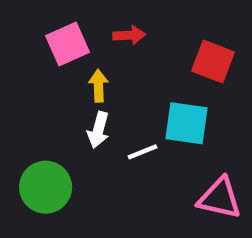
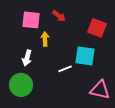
red arrow: (129, 35) -> (59, 16), turned 40
pink square: (68, 44) -> (31, 20), turned 30
white arrow: (98, 130) -> (27, 58), moved

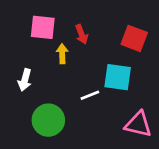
red arrow: (59, 16) -> (82, 34), moved, turned 32
white arrow: (27, 58) -> (25, 80), moved
green circle: (21, 85) -> (48, 120), moved

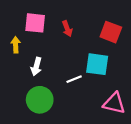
yellow arrow: (62, 54) -> (16, 45), moved
white arrow: (25, 80) -> (36, 67), moved

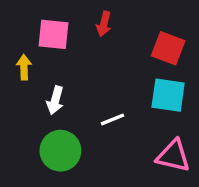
red arrow: (67, 29) -> (104, 24), moved, turned 35
cyan square: (97, 64) -> (168, 95), moved

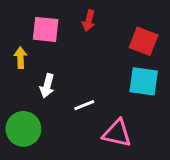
white line: (113, 119) -> (84, 105), moved
green circle: (60, 151) -> (23, 129), moved
pink triangle: (173, 156) -> (117, 133), moved

